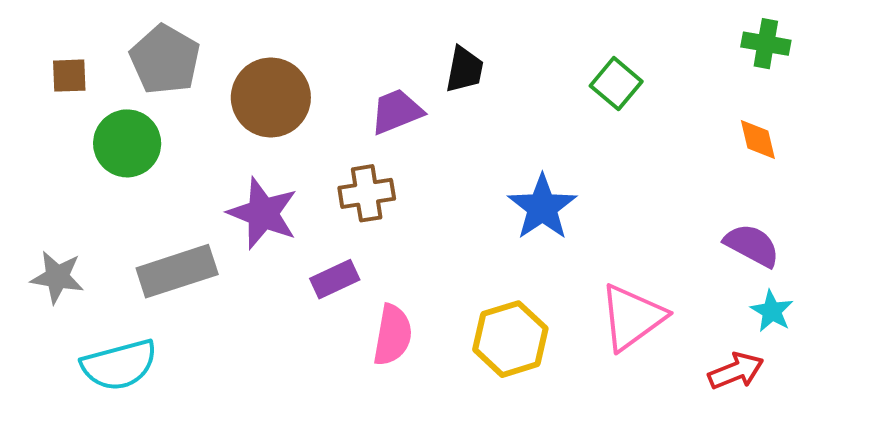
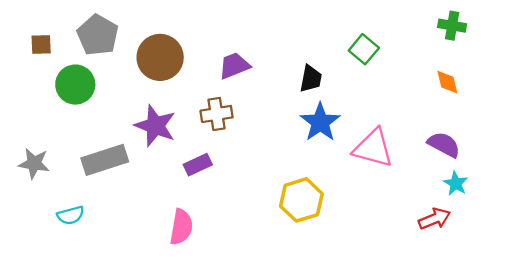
black trapezoid: (464, 70) -> (311, 79), moved
pink triangle: (632, 317) -> (373, 148), moved, turned 51
pink semicircle: (393, 335) -> (181, 227), moved
cyan semicircle: (119, 365) -> (71, 215), size x0.6

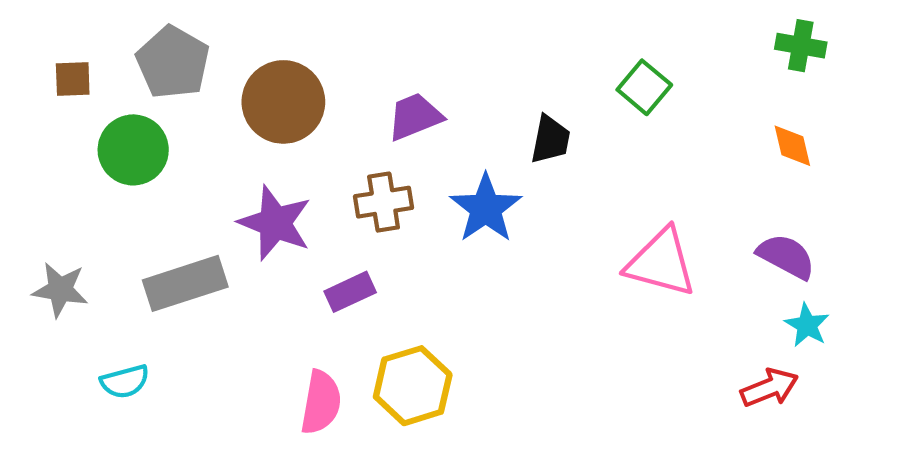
blue star: (320, 122) -> (486, 208), moved
yellow hexagon: (301, 200) -> (413, 386), moved

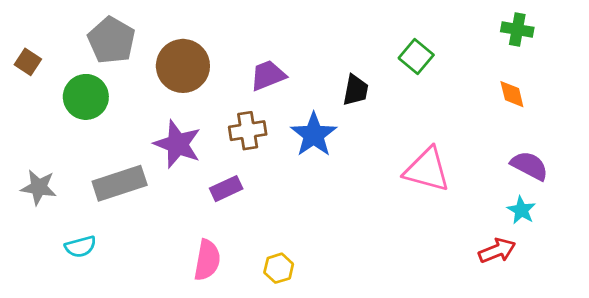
brown square: (73, 79) -> (28, 62), moved, turned 35
purple semicircle: (786, 256) -> (529, 166), moved
yellow hexagon: (413, 386) -> (279, 268), moved, size x0.6

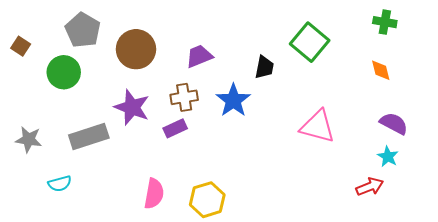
green square: (416, 56) -> (310, 42), size x1.5
purple rectangle: (226, 189) -> (175, 128), moved
yellow hexagon: (279, 268) -> (207, 200), size x1.6

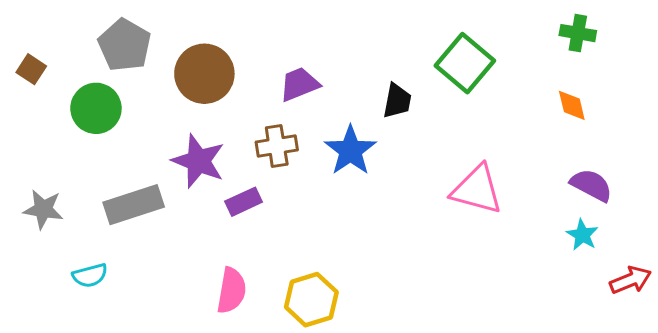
purple rectangle: (175, 128) -> (244, 202), moved
red arrow: (370, 187) -> (631, 280), moved

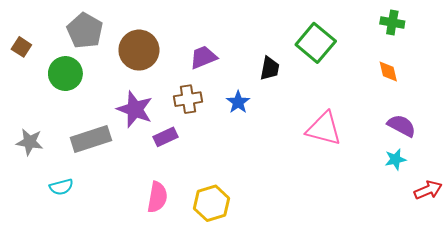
blue star: (350, 151) -> (238, 102), size x0.7
cyan star: (582, 235) -> (395, 159), turned 30

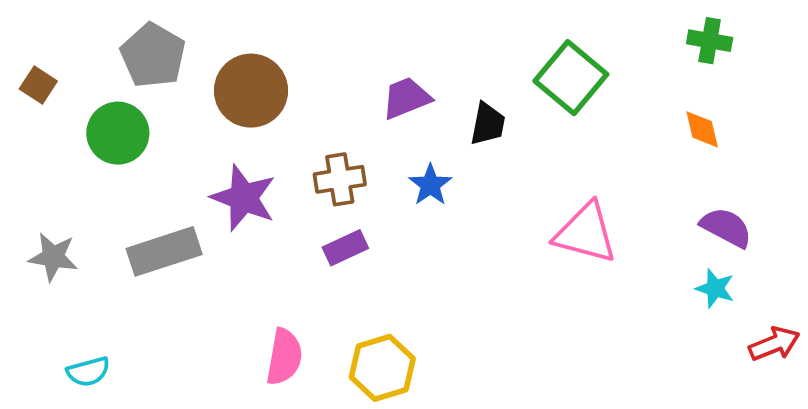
purple trapezoid: (203, 57) -> (406, 98), moved
purple rectangle: (166, 137) -> (345, 248), moved
cyan star: (395, 159) -> (715, 288), turned 30
cyan semicircle: (61, 187) -> (88, 372), moved

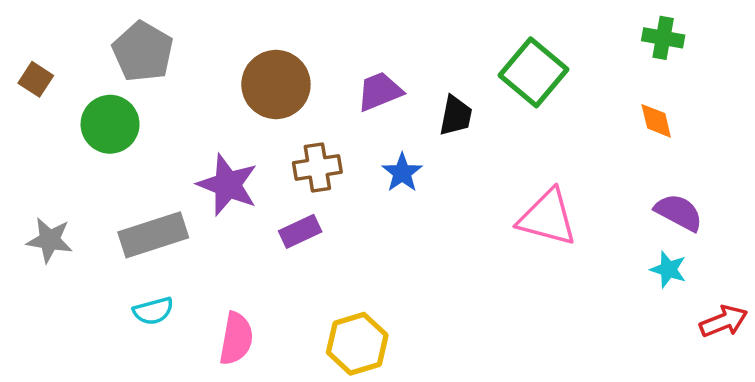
brown circle: (251, 91) -> (276, 84), moved
purple rectangle: (345, 248) -> (300, 231), moved
pink semicircle: (284, 357) -> (236, 339), moved
cyan semicircle: (88, 372) -> (153, 311), moved

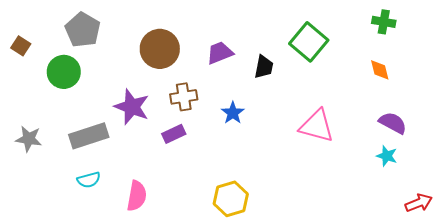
blue star: (402, 173) -> (233, 113), moved
red arrow: (724, 321) -> (419, 203), moved
yellow hexagon: (357, 344) -> (231, 199), moved

